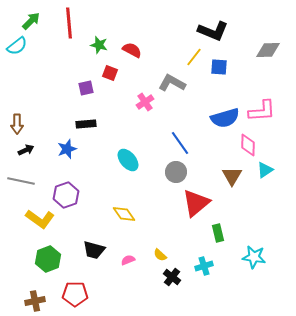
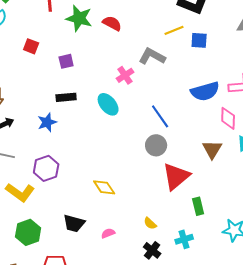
green star: (99, 45) -> (79, 18), size x1.5
yellow line: (194, 57) -> (174, 30), turned 30
red square: (110, 73) -> (31, 46), moved
cyan ellipse: (128, 160) -> (108, 104), moved
yellow semicircle: (160, 255) -> (150, 223), moved

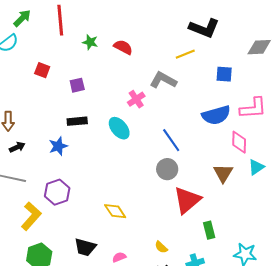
green star: (79, 18) -> (90, 42), size x0.6
blue square: (199, 40) -> (224, 74), moved
yellow L-shape: (20, 192) -> (31, 216), turned -84

